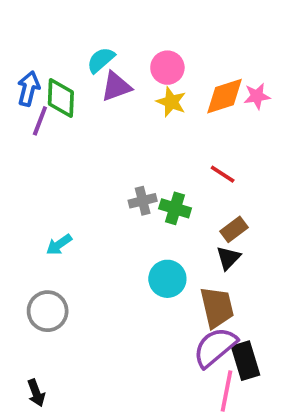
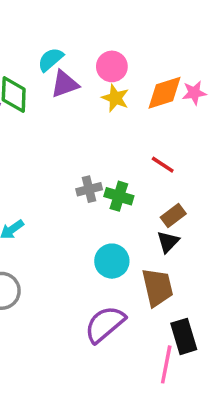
purple semicircle: (215, 347) -> (105, 324), moved

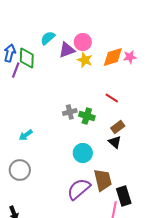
purple triangle: (65, 84) -> (67, 50), moved
black triangle: (168, 242) -> (115, 142), turned -32
brown trapezoid: (157, 287) -> (103, 180), moved

